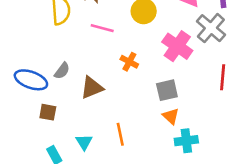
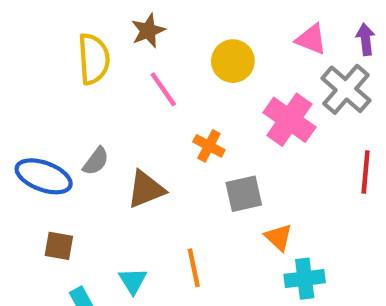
pink line: (102, 28) -> (163, 89), turned 40
gray square: (167, 90) -> (244, 194), moved
brown square: (48, 112) -> (59, 246), moved

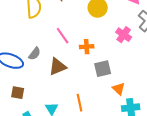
pink line: (163, 89) -> (63, 36), moved
pink cross: (289, 120) -> (124, 35), size x0.7
orange cross: (209, 146) -> (87, 47), turned -32

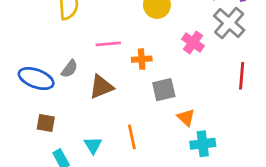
pink line: (63, 36) -> (108, 44), turned -60

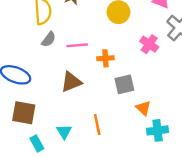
gray semicircle: (69, 69) -> (49, 39), moved
brown square: (46, 123) -> (24, 113), size x1.5

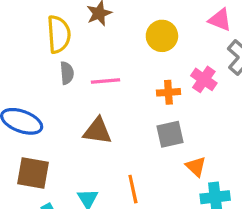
gray semicircle: (49, 39) -> (67, 73), turned -42
orange cross: (105, 58) -> (168, 92), moved
brown triangle: (71, 82) -> (97, 131), turned 30

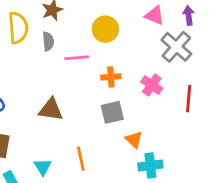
gray semicircle: (67, 73) -> (48, 41), moved
pink cross: (204, 79) -> (152, 85), moved
pink line: (106, 81) -> (77, 58), moved

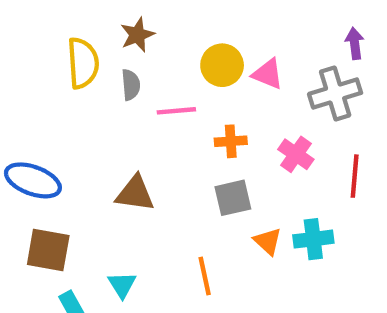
pink triangle: (155, 15) -> (268, 74), moved
gray cross: (176, 47) -> (335, 93), turned 32
orange line: (81, 159) -> (205, 276), moved
cyan cross: (150, 165) -> (313, 239), moved

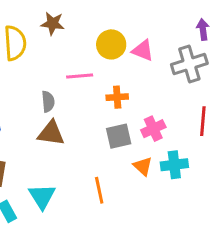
brown star: (137, 35) -> (53, 23), turned 30
gray semicircle: (131, 85) -> (48, 102), moved
pink cross: (296, 154) -> (153, 129), moved, turned 30
cyan triangle: (122, 285) -> (42, 196), size x1.4

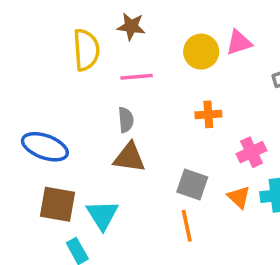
pink triangle: (143, 50) -> (239, 43), moved, turned -40
pink line: (80, 76) -> (137, 77), moved
gray square: (119, 136) -> (192, 184), moved, turned 32
cyan triangle: (42, 196) -> (102, 215), moved

